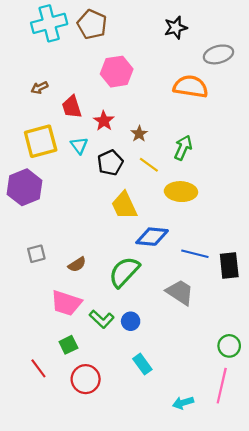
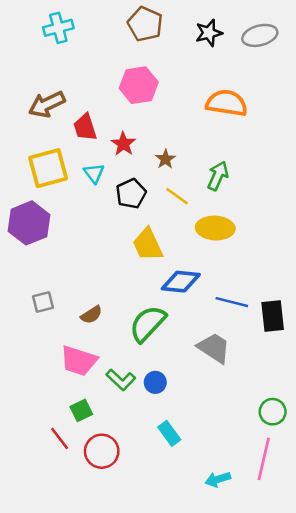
cyan cross: (49, 23) -> (58, 28), size x0.7
brown pentagon: (92, 24) -> (145, 24), moved
gray ellipse: (218, 54) -> (260, 35), moved
brown arrow: (40, 88) -> (47, 104), size x1.8
red line: (38, 368) -> (60, 438), moved

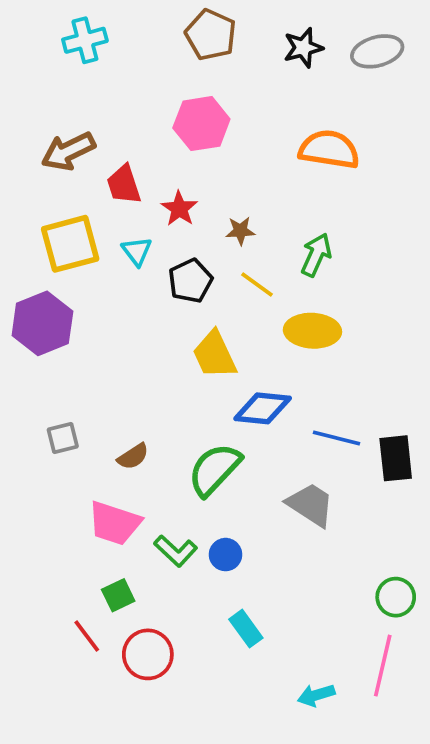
brown star: (165, 159) -> (240, 231), turned 30

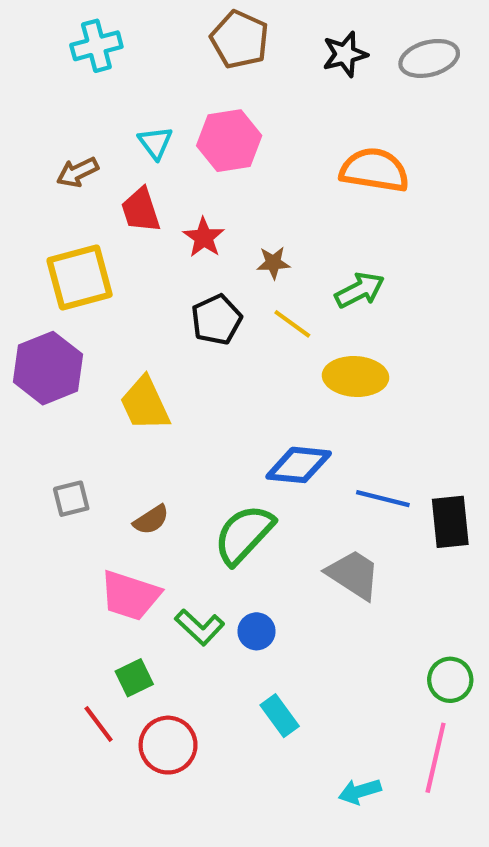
brown arrow: (68, 151) -> (77, 172), size x0.7
cyan triangle: (137, 251) -> (155, 143), moved
green arrow: (316, 255) -> (360, 290), turned 39
yellow trapezoid: (214, 355) -> (145, 404), moved

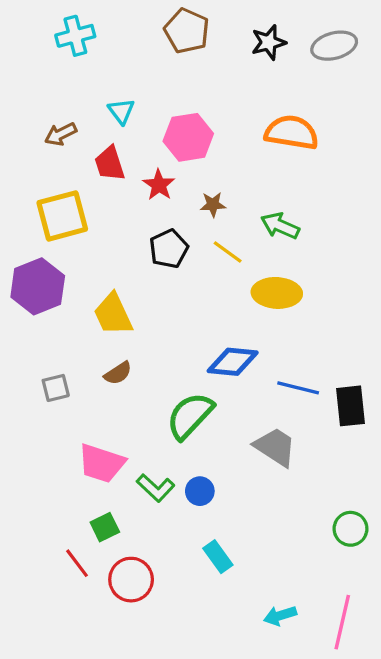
pink hexagon: (229, 141) -> (188, 137), moved
green arrow: (360, 290) -> (280, 226), turned -129
brown semicircle: (151, 520) -> (118, 373), moved
pink line: (436, 758) -> (342, 622), moved

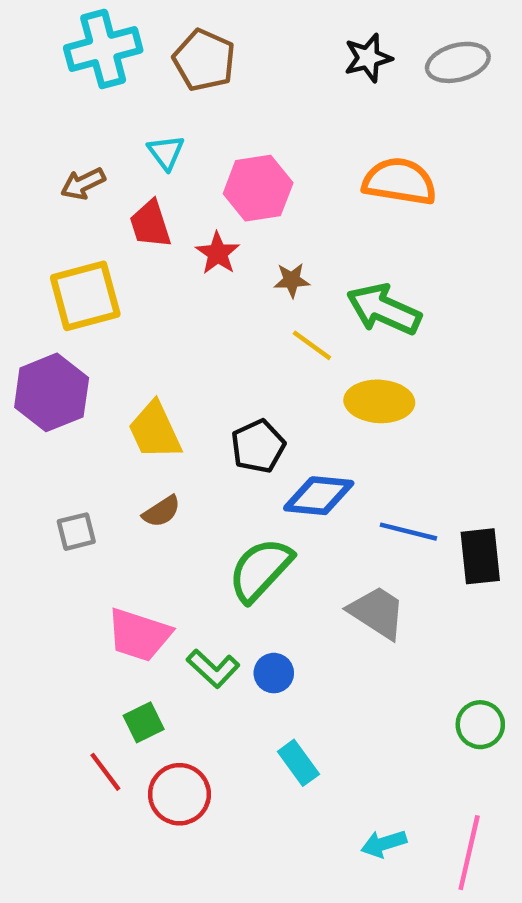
brown pentagon: (187, 31) -> (204, 60), moved
cyan cross: (75, 36) -> (103, 49), size x1.4
green arrow: (280, 226) -> (384, 309), size x1.4
black pentagon: (169, 249) -> (258, 446), moved

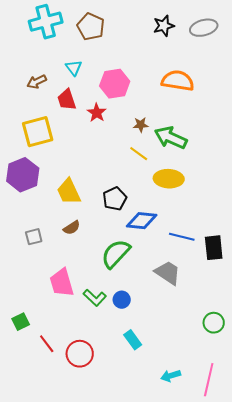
brown star: (292, 280) -> (141, 125), moved
pink trapezoid: (139, 635) -> (62, 283), turned 56
green square: (144, 722) -> (21, 322), moved

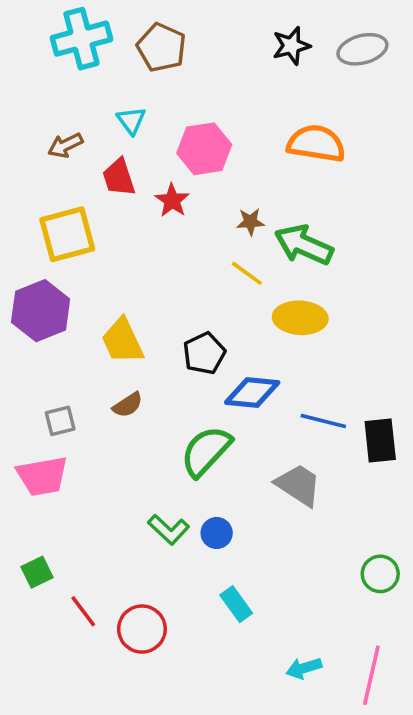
pink trapezoid: (62, 283) -> (42, 476), moved, turned -84

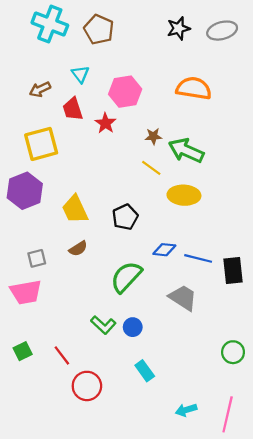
cyan cross: (81, 39) -> (50, 24), turned 36
blue diamond: (252, 392) -> (164, 250), moved, size x0.7
red line: (83, 611) -> (62, 355), moved

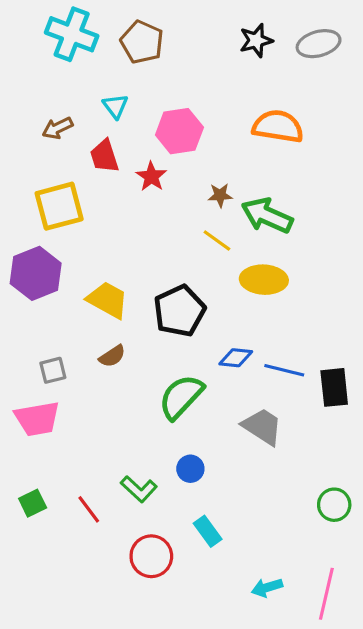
yellow trapezoid: (75, 209) -> (108, 300), turned 144
black pentagon: (125, 217) -> (179, 311), size x1.4
green L-shape: (103, 325) -> (139, 489), moved
red circle: (87, 386) -> (151, 556), moved

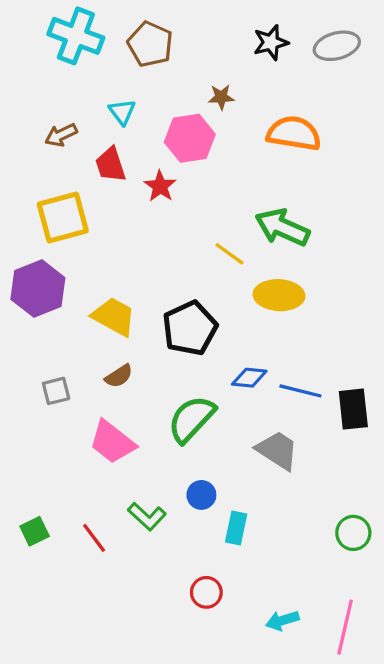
brown star: (220, 195) -> (221, 97), moved
pink trapezoid: (37, 419) -> (112, 442), moved, turned 48
cyan rectangle: (208, 531) -> (236, 528), moved, turned 48
red circle: (151, 556) -> (206, 592), moved, size x0.7

